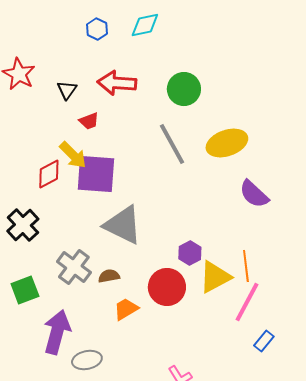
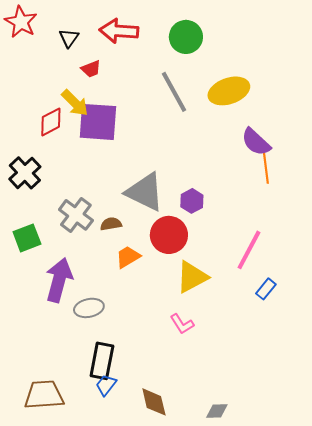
gray triangle: (123, 225) -> (145, 192), moved
orange line: (246, 266) -> (266, 168), moved
yellow triangle: (215, 277) -> (192, 277), moved

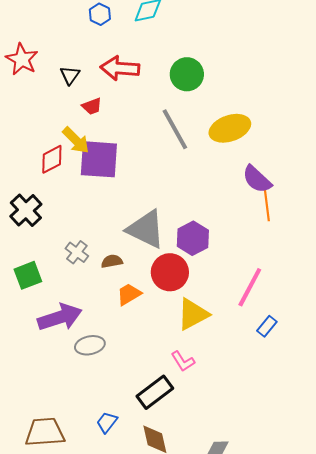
purple hexagon: (192, 201) -> (193, 238), size x1.4
gray cross: (76, 215) -> (77, 252), size x0.7
purple arrow: (59, 280) -> (60, 317), turned 57
black rectangle: (102, 361) -> (155, 392), moved, turned 42

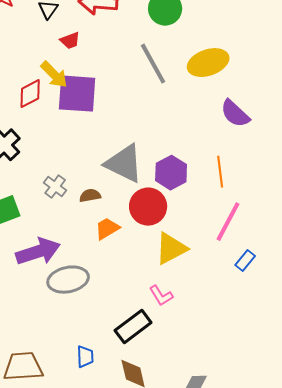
orange line: (267, 205) -> (220, 172), moved
gray ellipse: (90, 345) -> (68, 280), size x1.4
blue trapezoid: (107, 422) -> (85, 357), turned 140

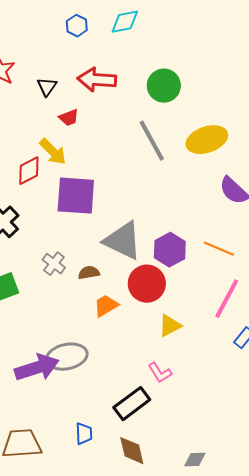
purple square: (77, 94) -> (76, 196), moved
orange line: (220, 172) -> (219, 249), turned -60
yellow triangle: (171, 249) -> (170, 326), size x0.7
purple arrow: (38, 252) -> (37, 368), moved

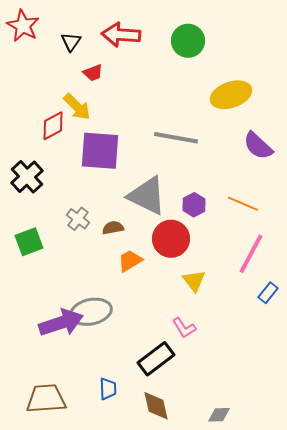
gray line: (152, 141) -> (176, 138), moved, turned -51
purple hexagon: (170, 250) -> (194, 205), size x0.7
yellow triangle: (170, 326) -> (194, 281), turned -40

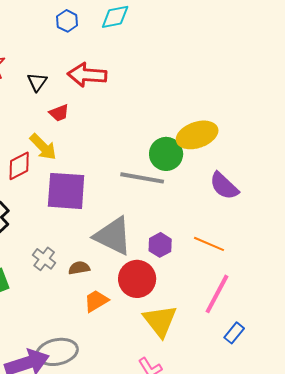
green circle: (188, 41) -> (166, 154), moved
yellow triangle: (194, 281) -> (160, 321), size x1.5

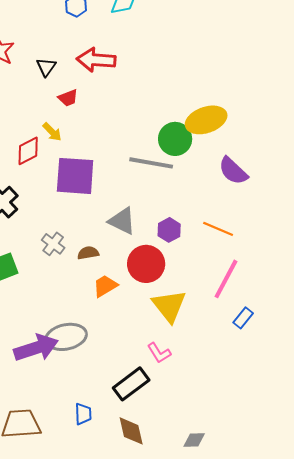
yellow arrow: (43, 147) -> (52, 132), size x0.7
gray triangle: (113, 236) -> (122, 221), size x0.7

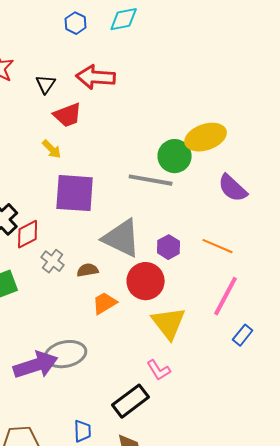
red trapezoid: (68, 98) -> (68, 115), size x1.4
red diamond: (28, 151) -> (28, 234), moved
gray triangle: (122, 221) -> (122, 238), size x1.4

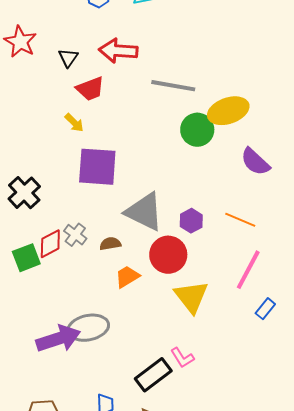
gray line: (151, 180) -> (173, 86), moved
red diamond: (28, 234) -> (50, 244), moved
pink L-shape: (159, 370) -> (182, 358), moved

